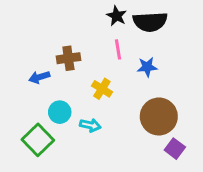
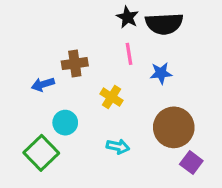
cyan arrow: (90, 125) -> (118, 147), moved

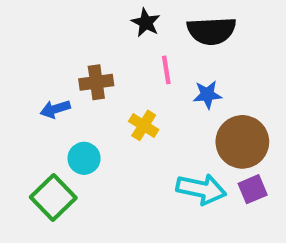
black star: (127, 17) -> (146, 23), moved
brown circle: (174, 127) -> (242, 142), moved
cyan arrow: (118, 147) -> (201, 189), moved, size x1.6
purple square: (191, 162) -> (253, 189), moved, turned 30

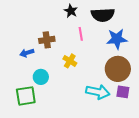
blue star: (207, 95) -> (117, 39), moved, size x1.5
purple square: (253, 189) -> (123, 92), turned 32
green square: (53, 197) -> (26, 96), turned 35

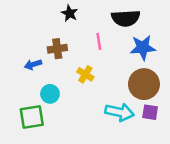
black star: (71, 11) -> (70, 13), moved

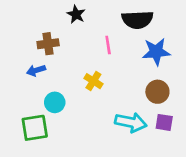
brown cross: (57, 49) -> (48, 44), moved
brown circle: (144, 84) -> (157, 92), size x0.7

